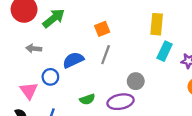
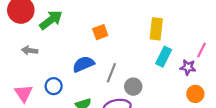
gray line: (106, 55) -> (111, 73), moved
blue semicircle: (73, 60) -> (83, 64), moved
blue circle: (50, 77) -> (54, 86), moved

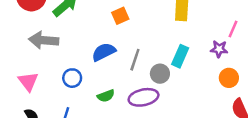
gray arrow: (30, 50) -> (44, 40), size x1.6
cyan rectangle: (164, 57) -> (180, 56), moved
pink triangle: (24, 93) -> (28, 81), moved

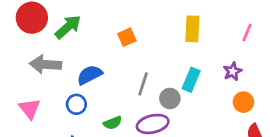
pink line: (233, 29) -> (247, 33), moved
purple star: (219, 49) -> (233, 71), turned -30
blue semicircle: (104, 52) -> (90, 75), moved

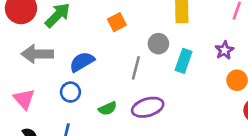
gray circle: (170, 98) -> (158, 44), moved

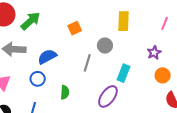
cyan rectangle: (184, 61) -> (124, 73), moved
purple ellipse: (148, 107) -> (108, 96), moved, turned -40
green semicircle: (108, 108) -> (65, 92), turned -64

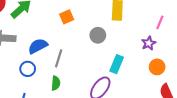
pink line: (165, 23) -> (160, 22), moved
gray line: (87, 63) -> (59, 58), moved

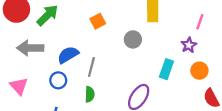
cyan rectangle: (117, 64) -> (166, 69), moved

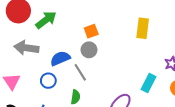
gray circle: (133, 39) -> (89, 50), moved
gray line: (91, 67) -> (80, 72), turned -54

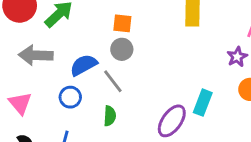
orange square: (91, 31) -> (122, 23), turned 32
cyan rectangle: (149, 83) -> (203, 103), moved

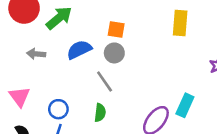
gray arrow: (36, 55) -> (36, 54), size x0.6
blue semicircle: (84, 65) -> (79, 50), moved
blue circle: (70, 97) -> (58, 109), moved

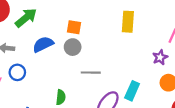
gray line: (105, 81) -> (91, 73), moved, turned -54
blue circle: (58, 109) -> (17, 72), moved

